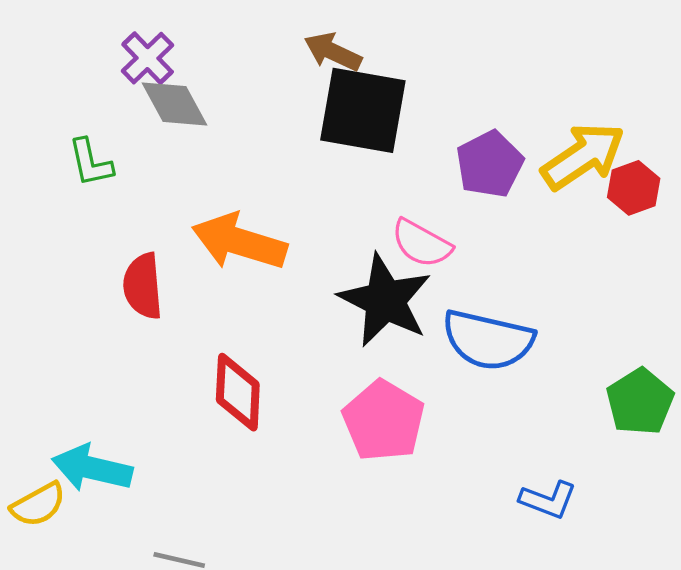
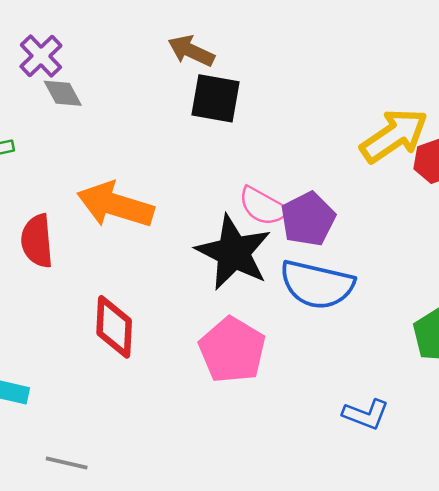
gray diamond: (174, 104) -> (63, 93), size x0.7
black square: (363, 110) -> (216, 98), size x0.7
purple pentagon: (490, 164) -> (308, 219), moved

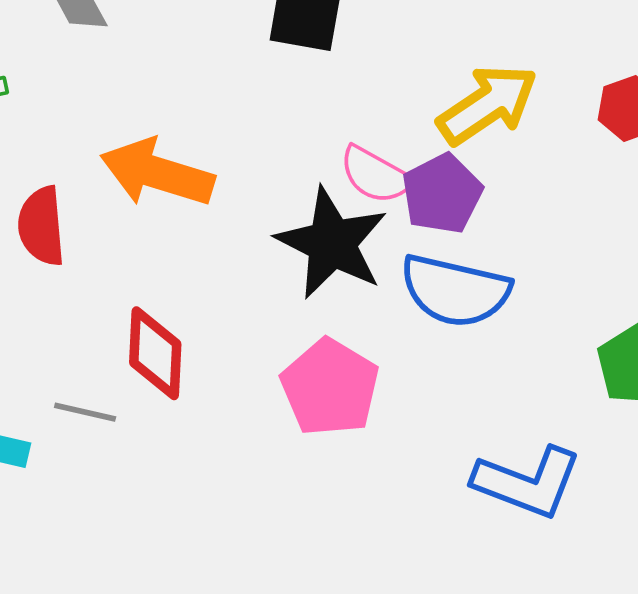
yellow arrow: (394, 136) -> (487, 105), moved
blue L-shape: (366, 414) -> (527, 482), size x1.6
gray line: (67, 463) -> (85, 412), moved

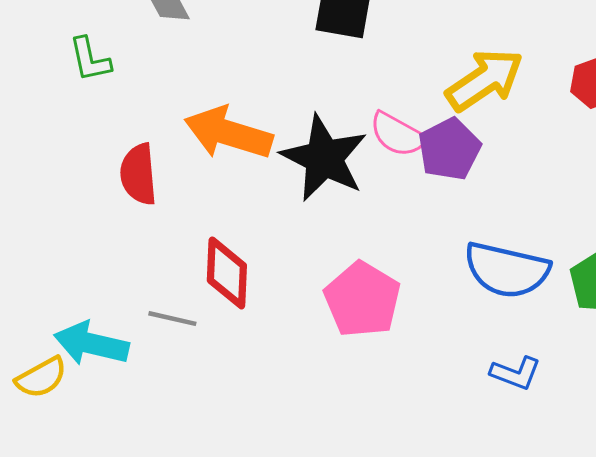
black star: (332, 243) -> (324, 158), moved
blue semicircle: (455, 291) -> (507, 270), moved
blue L-shape: (527, 482) -> (516, 373), size x0.6

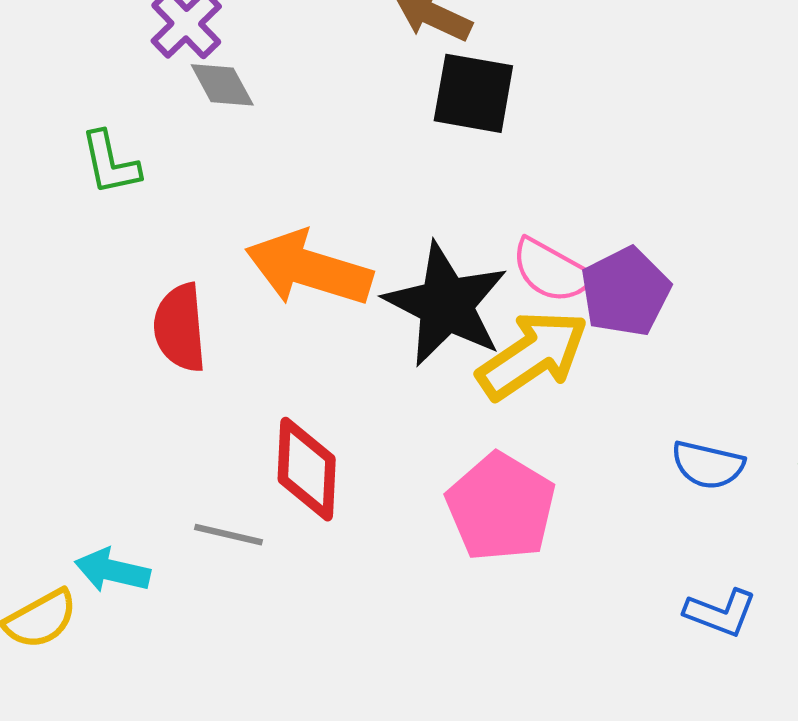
yellow arrow: (485, 80) -> (533, 355), moved
blue semicircle: (507, 270) -> (708, 465), size x0.6
cyan arrow: (91, 344) -> (112, 570), size x0.7

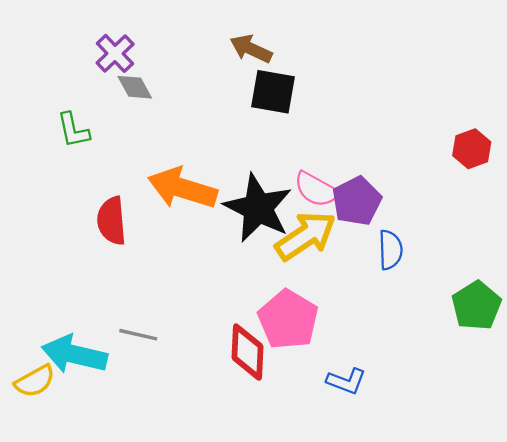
blue semicircle: (708, 465) -> (390, 250), moved, turned -105
red diamond: (307, 469) -> (248, 352), moved
cyan arrow: (112, 570) -> (74, 354), size x1.6
blue L-shape: (720, 613) -> (346, 381), moved

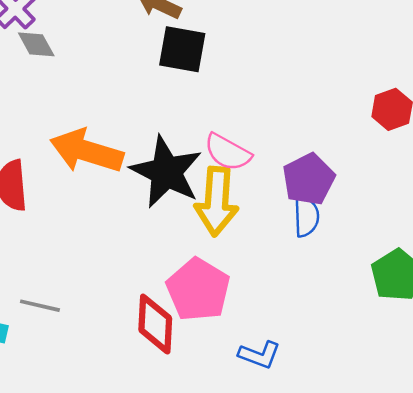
purple pentagon: (357, 201) -> (309, 179), moved
yellow arrow: (306, 236) -> (217, 201), turned 128

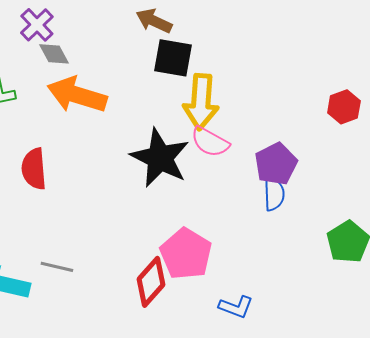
orange arrow: (87, 151) -> (77, 95), moved
yellow arrow: (217, 201) -> (201, 102), moved
red diamond: (155, 324) -> (151, 282), turned 39

